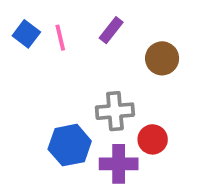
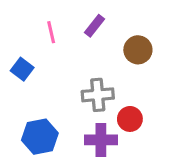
blue square: (26, 34) -> (22, 69), moved
blue hexagon: (70, 145) -> (40, 137), moved

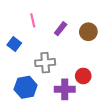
purple rectangle: (95, 26) -> (61, 29), moved
gray cross: (98, 95) -> (45, 63), moved

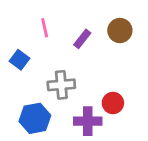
brown circle: (88, 32) -> (120, 31), moved

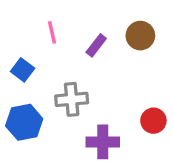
red circle: (113, 103) -> (153, 121), moved
blue hexagon: (35, 118) -> (24, 122), moved

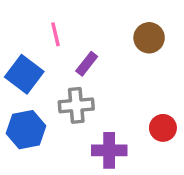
purple rectangle: (96, 45) -> (87, 64), moved
blue square: (23, 70) -> (24, 74), size x1.5

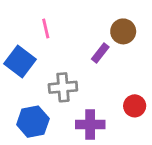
purple rectangle: (87, 64) -> (100, 53), moved
blue hexagon: (26, 130) -> (33, 122), moved

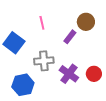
pink line: (46, 29) -> (42, 23), moved
purple cross: (90, 125) -> (69, 74), moved, turned 36

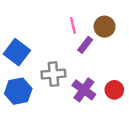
pink line: (42, 23) -> (73, 25), moved
blue hexagon: (23, 85) -> (18, 91), moved

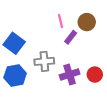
purple cross: (84, 90) -> (70, 75), turned 36

